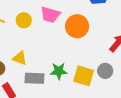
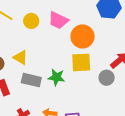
gray circle: (105, 71) -> (107, 78), moved
yellow square: (84, 76) -> (81, 62), moved, turned -30

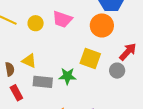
orange circle: (83, 36) -> (102, 25), moved
yellow square: (81, 62) -> (90, 58), turned 30

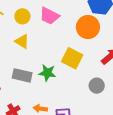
yellow triangle: (29, 61) -> (22, 41), moved
gray circle: (117, 71) -> (97, 86), moved

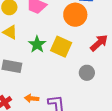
green star: (47, 73) -> (37, 44), moved, turned 30

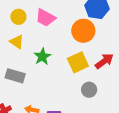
yellow square: (61, 47) -> (78, 62), moved, turned 35

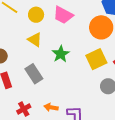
gray rectangle: (15, 76) -> (34, 74), turned 42

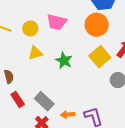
yellow triangle: (35, 40) -> (35, 53), turned -35
gray rectangle: (34, 74) -> (44, 101), moved

